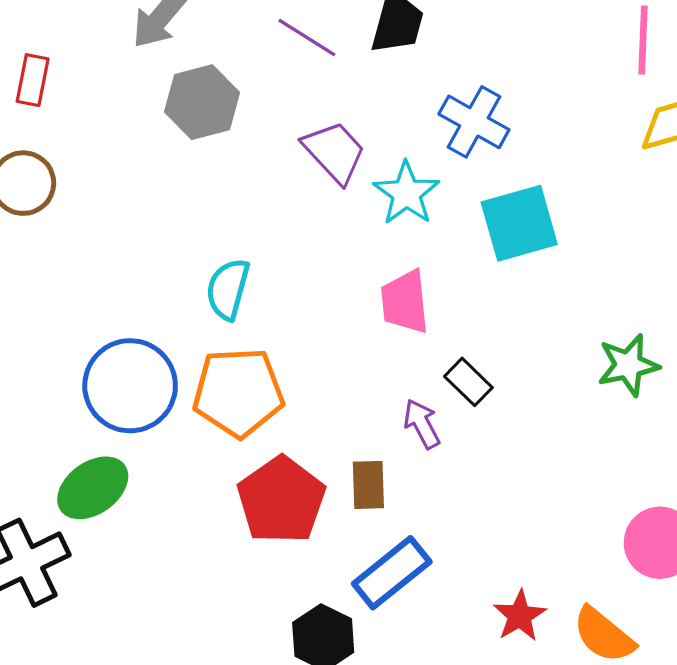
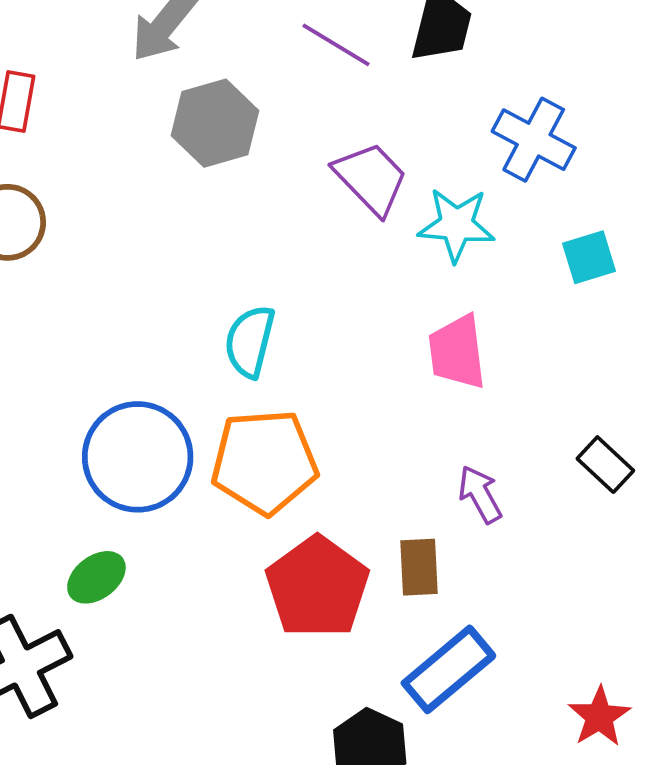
cyan star: (406, 193) -> (456, 225), turned -30
cyan square: (519, 223) -> (589, 257), size x0.6
black rectangle: (468, 382) -> (605, 465), moved
green ellipse: (93, 488) -> (96, 577), size x0.7

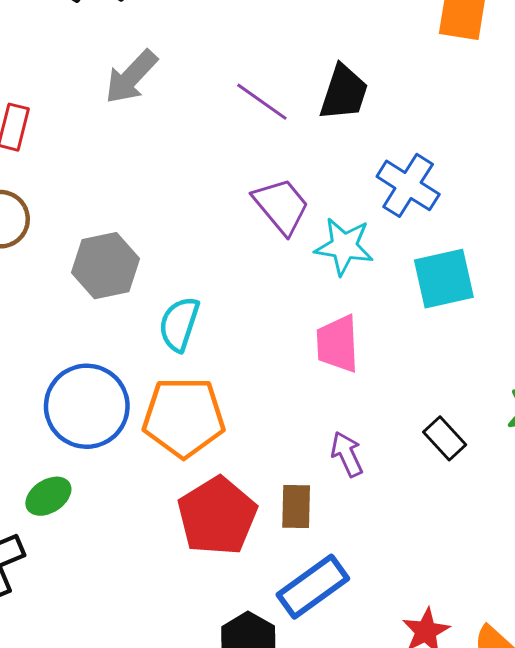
gray hexagon: (215, 123) -> (106, 266), moved
cyan square: (589, 257) -> (444, 279), size x1.5

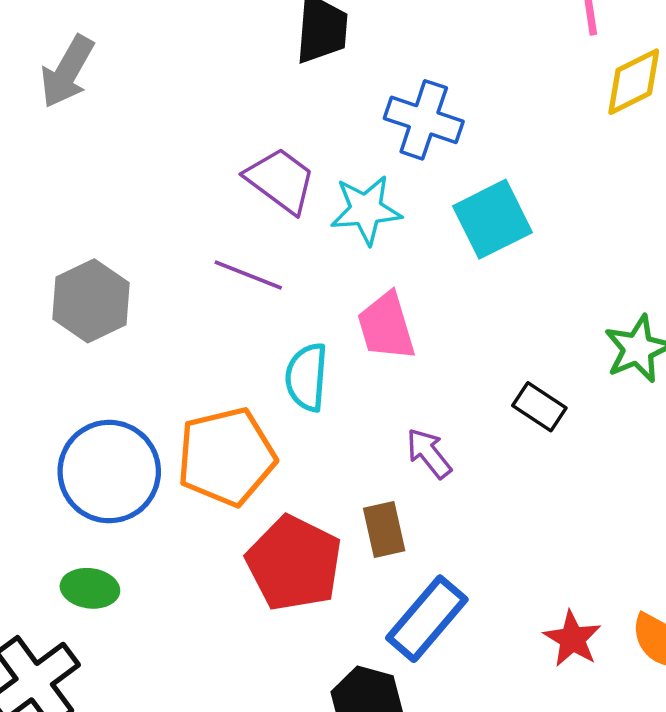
purple line: (262, 102) -> (248, 275), moved
cyan semicircle: (179, 324) -> (307, 377), moved
green ellipse: (48, 496) -> (90, 588), turned 54

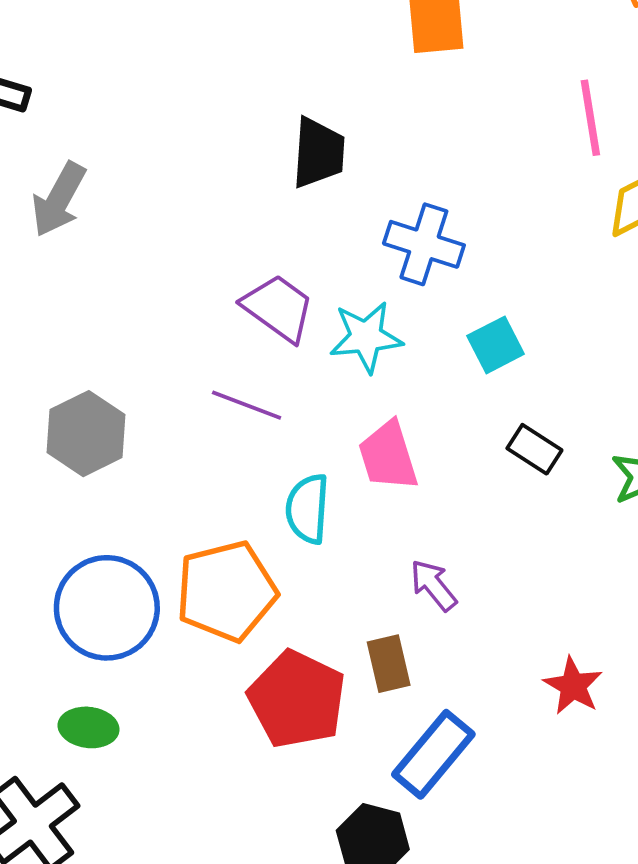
cyan square: (493, 219) -> (496, 345), size x0.7
black rectangle: (539, 407) -> (534, 449), moved
red star: (572, 639) -> (573, 686), moved

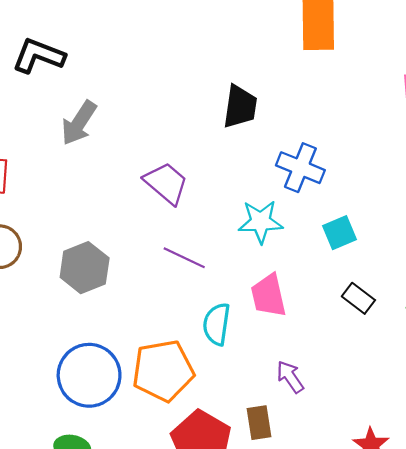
purple trapezoid: (278, 308) -> (166, 183), moved

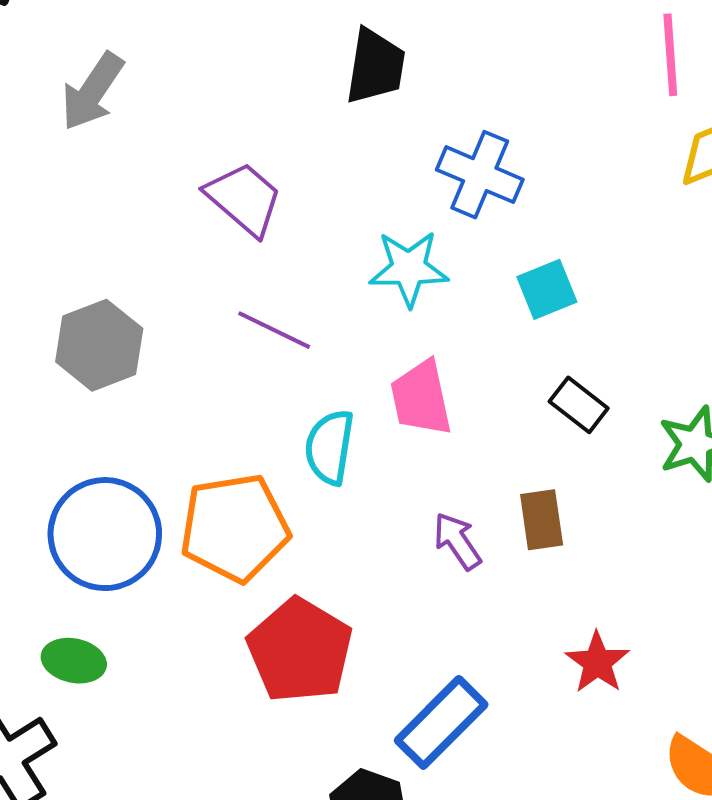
brown rectangle: (259, 423) -> (542, 520), moved

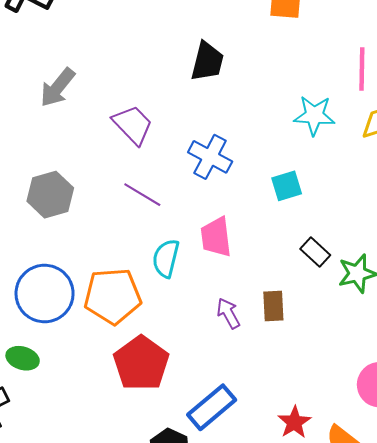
gray arrow: (92, 91) -> (58, 88), moved
blue cross: (480, 175) -> (210, 157), moved
cyan star: (409, 268) -> (314, 115), moved
black rectangle: (579, 405) -> (315, 252), moved
red star: (597, 662) -> (294, 422), moved

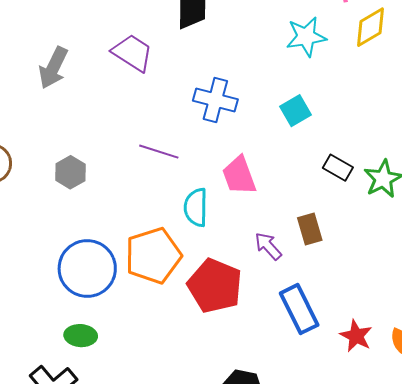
purple trapezoid: (133, 125) -> (132, 53), moved
gray hexagon: (50, 195) -> (70, 172), size x0.7
red pentagon: (141, 363) -> (215, 286), moved
blue rectangle: (212, 407) -> (299, 309), moved, turned -63

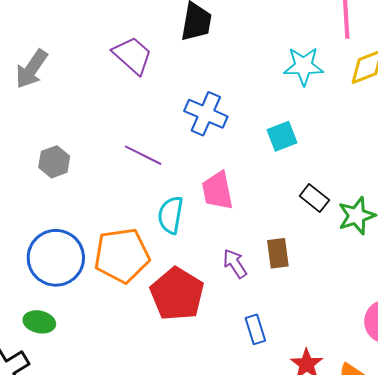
gray arrow: (53, 68) -> (32, 69), moved
blue rectangle: (299, 309) -> (255, 329), size x0.6

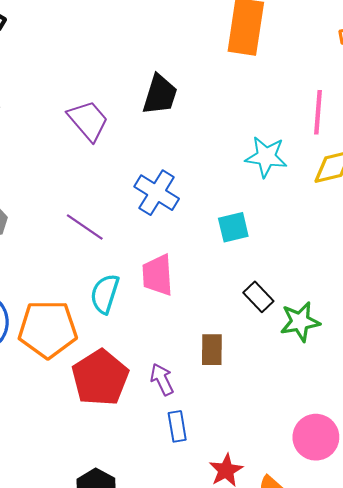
purple arrow: (235, 264) -> (162, 379), moved

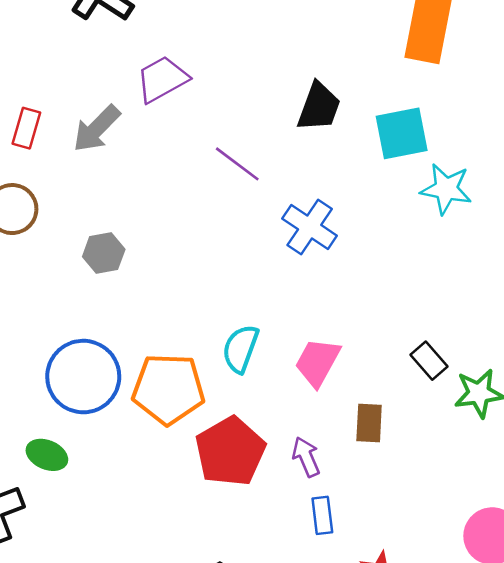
purple trapezoid: (88, 120) -> (162, 79), moved, turned -81
purple line: (85, 227) -> (237, 164), moved
cyan square: (233, 227) -> (402, 133), moved, size x1.4
pink trapezoid: (158, 275) -> (318, 362), moved, turned 30

